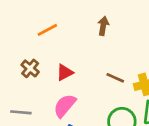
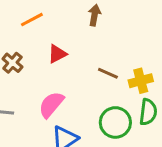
red triangle: (65, 72) -> (57, 54), moved

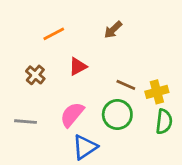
brown arrow: (94, 15) -> (113, 30), turned -144
green circle: (115, 122) -> (117, 115), moved

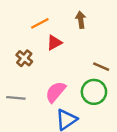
brown arrow: (113, 30) -> (81, 20), moved, turned 126
red triangle: (78, 66) -> (54, 43), moved

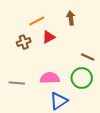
brown cross: (24, 58) -> (24, 42), moved, turned 32
pink semicircle: (56, 92) -> (50, 78), turned 48

